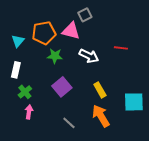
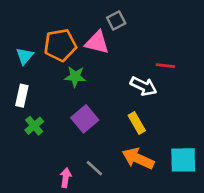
white arrow: (89, 56) -> (144, 86), moved
cyan square: (134, 102) -> (183, 160), moved
pink arrow: (29, 112) -> (66, 178), moved
orange arrow: (101, 116) -> (138, 159), turned -35

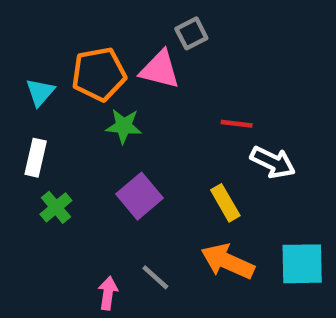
red line: (165, 66) -> (237, 124), moved
white arrow: (144, 86) -> (273, 162), moved

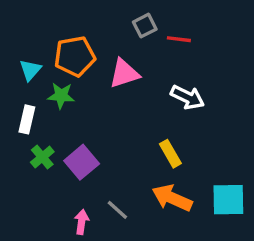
pink triangle: (160, 70) -> (124, 73), moved, turned -32
red line: (237, 124) -> (179, 39), moved
green star: (124, 126) -> (61, 96), moved
white arrow: (273, 162) -> (187, 97), moved
purple square: (140, 196) -> (82, 162), moved

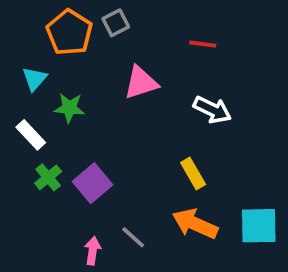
gray square: (145, 26) -> (116, 23), moved
orange pentagon: (75, 56) -> (69, 32), moved, turned -30
white rectangle: (27, 119) -> (31, 135), turned -56

